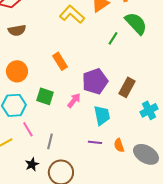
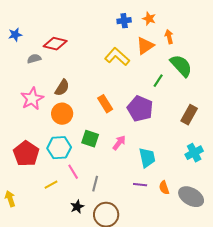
brown semicircle: (17, 30) -> (62, 88), moved, turned -48
purple pentagon: (95, 81) -> (140, 109), moved, turned -30
brown rectangle: (127, 87) -> (189, 115), moved

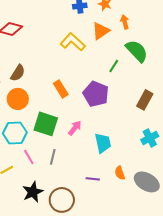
green square: (90, 139) -> (46, 124), size x1.4
gray line: (95, 184) -> (53, 157), moved
purple line: (140, 185) -> (93, 179), moved
black star: (77, 207) -> (33, 192), size x1.5

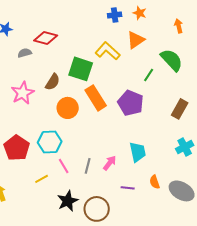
orange arrow: (125, 22) -> (179, 26), moved
orange rectangle: (61, 89) -> (96, 98), size x1.4
orange circle: (18, 99) -> (68, 108), moved
green square: (46, 124) -> (81, 69), moved
pink arrow: (75, 128) -> (110, 163), moved

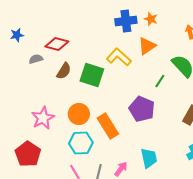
blue cross: (115, 15) -> (126, 21), size x1.5
brown semicircle: (53, 82) -> (64, 71), moved
pink star: (23, 93) -> (43, 118), moved
orange rectangle: (96, 98) -> (108, 126), moved
cyan hexagon: (50, 142) -> (81, 143), moved

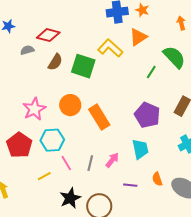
purple pentagon: (142, 109) -> (147, 115), moved
cyan hexagon: (81, 143) -> (52, 140), moved

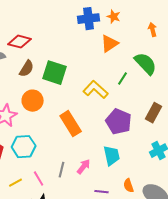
yellow L-shape: (110, 48) -> (96, 90), moved
orange circle: (70, 105) -> (33, 101), moved
pink line: (66, 163) -> (39, 179), moved

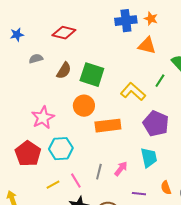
red diamond: (20, 42) -> (64, 33), moved
orange triangle: (110, 44) -> (147, 46), turned 48
orange circle: (33, 101) -> (84, 106), moved
orange rectangle: (71, 124) -> (108, 126), turned -65

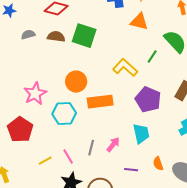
brown semicircle: (64, 71) -> (56, 37), moved, turned -114
green square: (92, 75) -> (84, 36), moved
cyan hexagon: (61, 149) -> (64, 114), moved

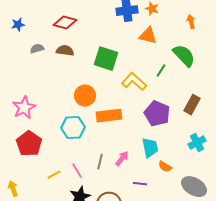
green square: (84, 36) -> (106, 59), moved
pink star: (35, 94) -> (24, 108), moved
orange semicircle: (158, 164) -> (165, 167), moved, turned -40

